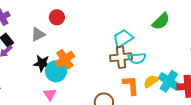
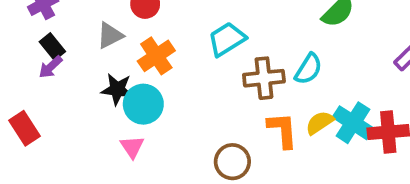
cyan trapezoid: (123, 38) -> (227, 39), moved
cyan semicircle: (137, 58) -> (308, 69), moved, turned -54
orange cross: (65, 59) -> (156, 56), moved

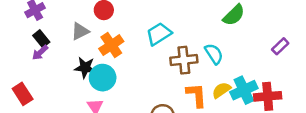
cyan semicircle: (308, 69) -> (214, 54), turned -65
cyan cross: (353, 123) -> (244, 90), turned 32

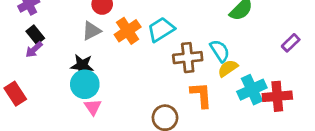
gray triangle: (80, 31) -> (91, 31), moved
orange cross: (111, 45) -> (128, 31), moved
cyan circle: (103, 78) -> (85, 84), moved
yellow semicircle: (221, 90) -> (228, 68), moved

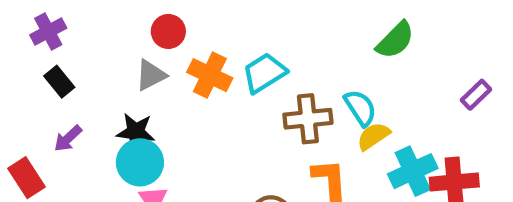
orange cross: (128, 31) -> (210, 75), turned -30
purple arrow: (34, 50) -> (68, 138), moved

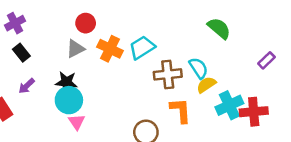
green semicircle: (395, 40) -> (219, 28), turned -95

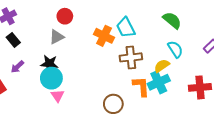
cyan trapezoid: (142, 47) -> (126, 28), moved, turned -85
orange cross: (110, 49) -> (104, 36), moved
cyan semicircle: (199, 68) -> (175, 49), moved
cyan cross: (229, 105) -> (159, 82), moved

